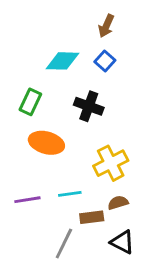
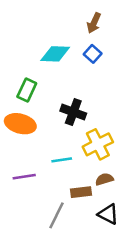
black cross: (89, 106) -> (73, 112), moved
orange ellipse: (46, 143) -> (20, 124), moved
cyan line: (70, 194) -> (62, 160), moved

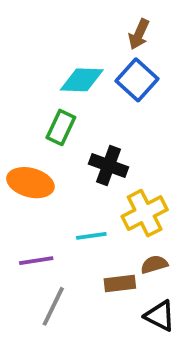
blue square: (93, 54) -> (137, 80), size x1.5
green rectangle: (27, 90) -> (61, 127), moved
gray line: (57, 215) -> (53, 306), moved

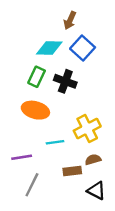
brown arrow: (139, 34) -> (70, 20), moved
black cross: (108, 165) -> (65, 81), moved
orange ellipse: (30, 183) -> (35, 110), moved

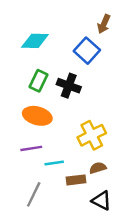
brown arrow: (70, 20) -> (104, 24), moved
cyan diamond: (49, 48) -> (35, 41), moved
cyan line: (55, 142) -> (54, 163), moved
purple line: (22, 157) -> (31, 148), moved

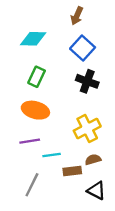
brown arrow: (104, 24) -> (77, 16), moved
black cross: (69, 86) -> (87, 81), moved

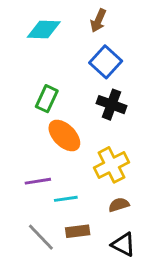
cyan diamond: (33, 39) -> (44, 29), moved
orange ellipse: (35, 110) -> (64, 136), moved, turned 30
brown rectangle: (72, 171) -> (78, 231), moved
gray line: (32, 185) -> (41, 237), turned -70

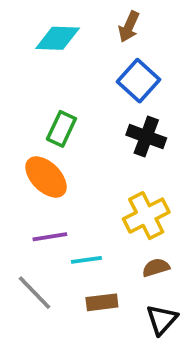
orange ellipse: (64, 136) -> (46, 177), moved
gray line: (41, 237) -> (34, 293), moved
black triangle: (123, 244) -> (162, 320), turned 45

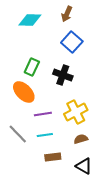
black cross: (146, 137) -> (63, 75), moved
purple line: (50, 237) -> (43, 114), moved
gray line: (34, 293) -> (18, 134), moved
black triangle: (162, 320) -> (84, 166), turned -42

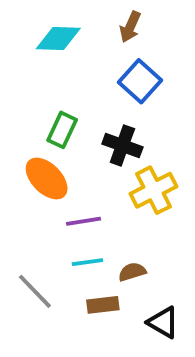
yellow cross: (76, 112) -> (154, 190), moved
gray line: (18, 134) -> (35, 291), moved
brown semicircle: (81, 139) -> (132, 272), moved

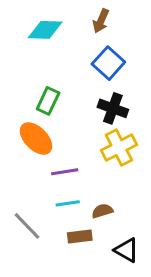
black cross: (122, 145) -> (113, 108), moved

